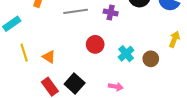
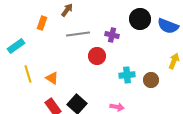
red circle: (95, 44) -> (97, 56), moved
cyan cross: (126, 54) -> (127, 75), turned 35

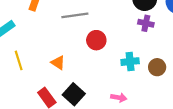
purple cross: (112, 35) -> (146, 23), moved
orange triangle: (52, 78) -> (58, 63), moved

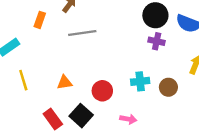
red circle: (96, 40) -> (102, 91), moved
orange triangle: (58, 63) -> (65, 83), turned -42

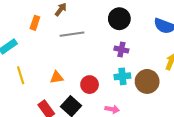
black circle: (155, 15) -> (119, 19), moved
purple cross: (157, 41) -> (121, 50), moved
brown circle: (168, 87) -> (147, 81), size x1.5

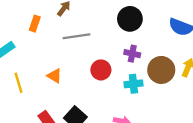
orange triangle: (57, 77) -> (54, 76), moved, turned 40
brown circle: (147, 81) -> (161, 70), moved
red circle: (90, 85) -> (101, 70), moved

